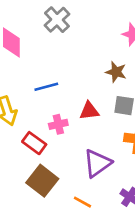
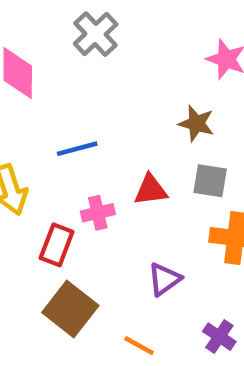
red rectangle: (34, 143) -> (57, 245), turned 75
purple triangle: (97, 163) -> (164, 279), size x0.7

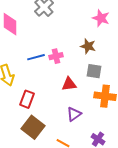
red triangle: (151, 190) -> (69, 84), moved
pink cross: (98, 213) -> (56, 56), moved

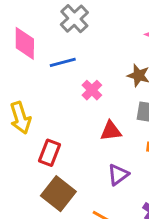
pink cross: (56, 56) -> (92, 90), turned -32
blue line: (36, 57) -> (63, 62), moved

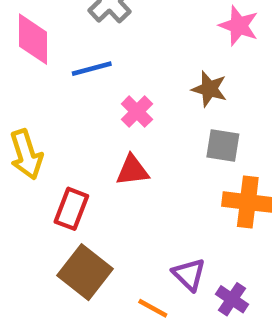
red triangle: (111, 131) -> (132, 170), moved
purple triangle: (118, 175) -> (189, 274), moved, turned -40

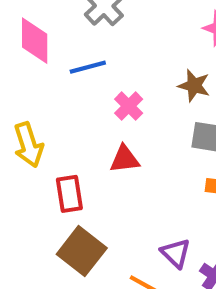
red rectangle: (71, 209) -> (69, 194), turned -30

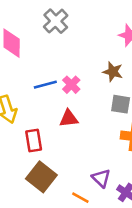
blue line: (88, 67) -> (45, 85), moved

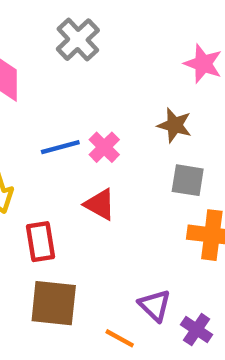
red triangle: (69, 118) -> (100, 204), turned 36
brown square: (41, 177) -> (54, 303), turned -32

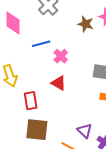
brown star: (175, 125) -> (86, 24), moved
blue line: (60, 147) -> (41, 44), moved

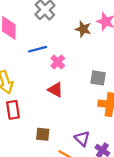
red rectangle: (31, 101) -> (13, 110), moved
brown square: (37, 130) -> (43, 134), moved, size x0.6

